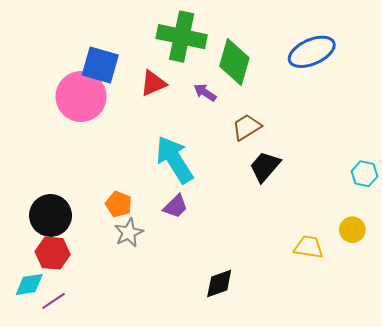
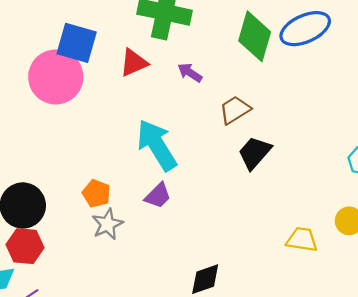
green diamond: (234, 62) -> (255, 36), moved

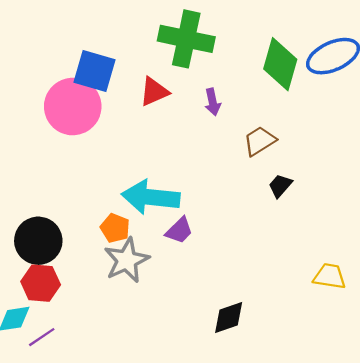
purple arrow: (190, 73) -> (213, 102), turned -135
cyan arrow: (157, 145) -> (151, 197), moved, turned -52
black trapezoid: (255, 153) -> (280, 186), size x0.7
gray star: (107, 224) -> (127, 260), size x1.4

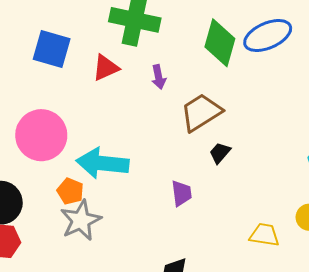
pink circle: (73, 107) -> (41, 135), moved
brown trapezoid: (260, 141) -> (201, 112), size x1.4
purple trapezoid: (179, 230) -> (181, 193), moved, turned -52

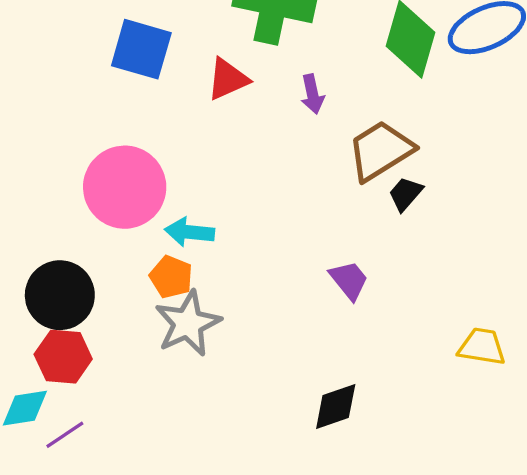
black trapezoid: (220, 153) -> (405, 194), moved
cyan arrow: (103, 163) -> (189, 232), moved, size x0.6
purple trapezoid: (181, 193) -> (349, 280), turned -32

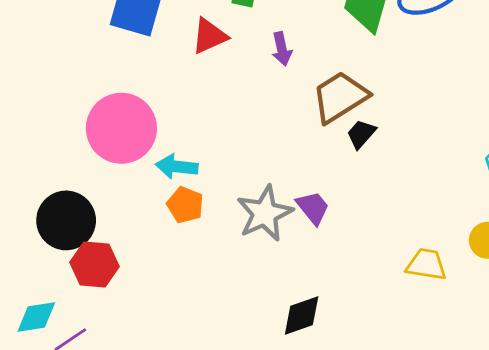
orange pentagon: (171, 277) -> (185, 205), moved
gray star: (188, 323) -> (265, 213), moved
red hexagon: (63, 357) -> (94, 264), moved

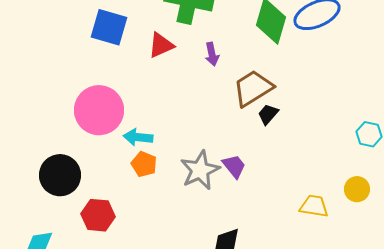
red hexagon: (94, 264) -> (98, 215), moved

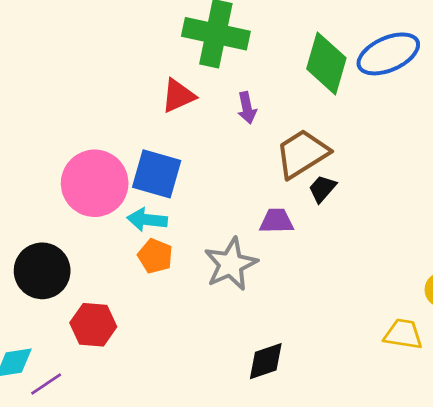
blue square: (109, 27) -> (157, 174), moved
purple trapezoid: (234, 166) -> (277, 221), moved, turned -52
yellow trapezoid: (314, 206) -> (403, 334), moved

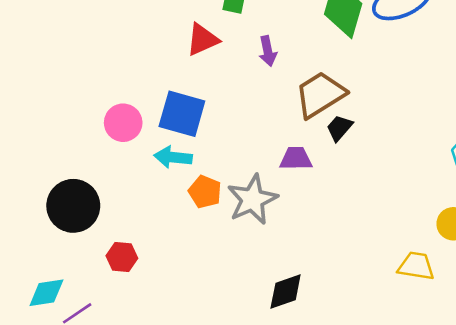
pink circle: (95, 183) -> (123, 123), size x0.6
orange pentagon: (155, 256) -> (205, 192), moved
red hexagon: (93, 325) -> (122, 257), size x0.7

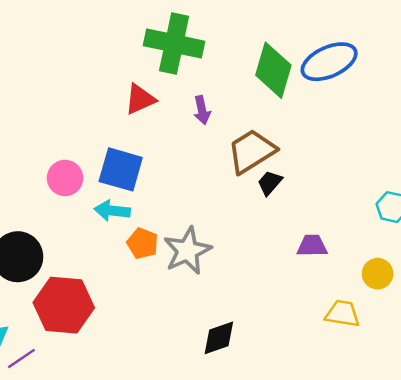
purple trapezoid: (296, 159) -> (312, 246), moved
red hexagon: (122, 257) -> (64, 305), size x2.0

